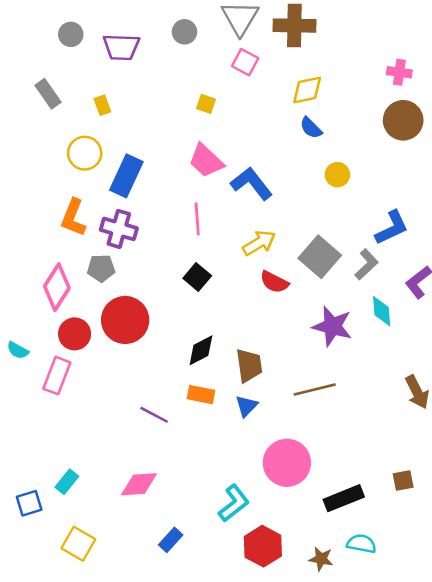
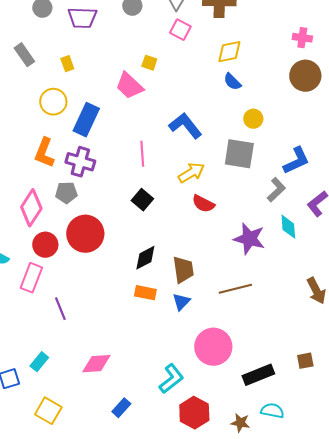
pink trapezoid: (206, 161) -> (129, 86), moved
gray square: (320, 257) -> (239, 154), moved, turned -32
purple line: (154, 415) -> (60, 309), moved, turned 40

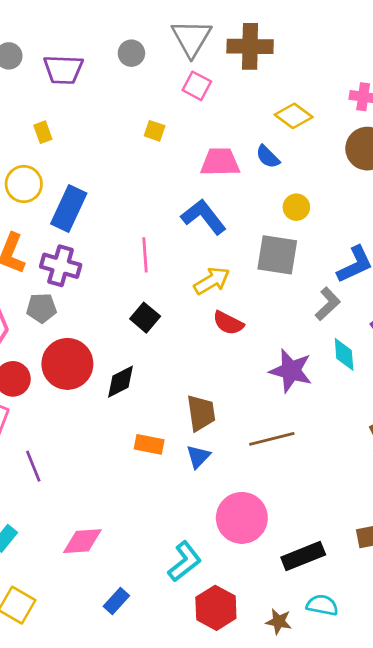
yellow diamond: (229, 52) -> (294, 116), moved, turned 48
pink trapezoid: (129, 86) -> (220, 162), moved, turned 136
black diamond: (145, 258) -> (121, 382), moved

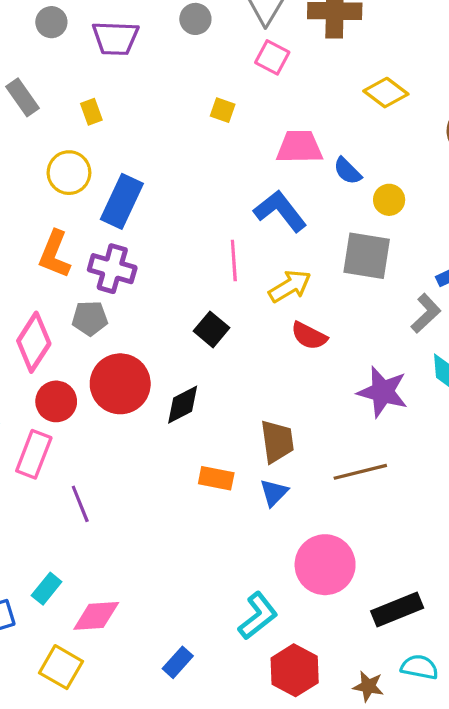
blue semicircle: (268, 157) -> (347, 171), moved
pink line: (145, 255) -> (234, 261), moved
pink diamond: (82, 541) -> (96, 616), moved

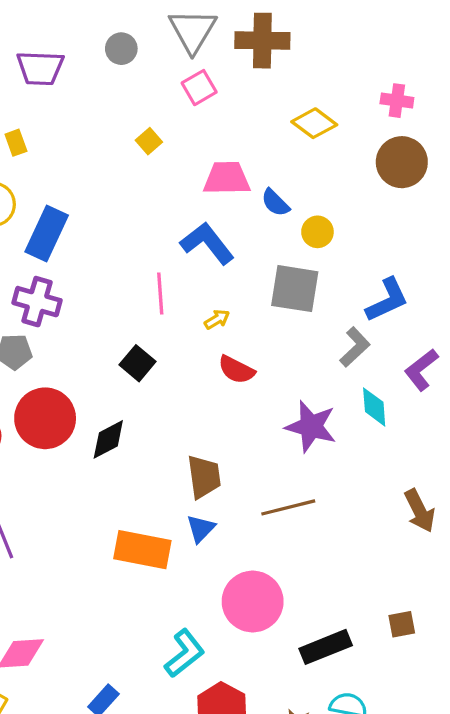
pink square: (272, 57) -> (199, 88), turned 32
yellow square: (223, 110) -> (149, 141), turned 30
yellow arrow: (290, 286) -> (217, 319), size x0.6
orange rectangle: (216, 478) -> (142, 550), moved, size x1.6

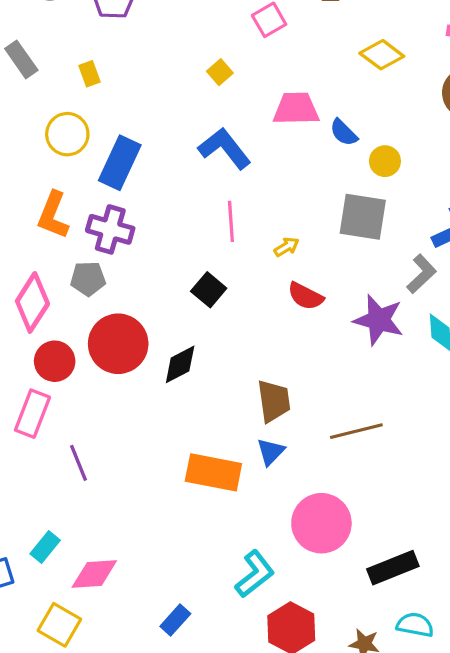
blue L-shape: (207, 243) -> (225, 148), moved
purple star: (311, 426) -> (379, 320), moved

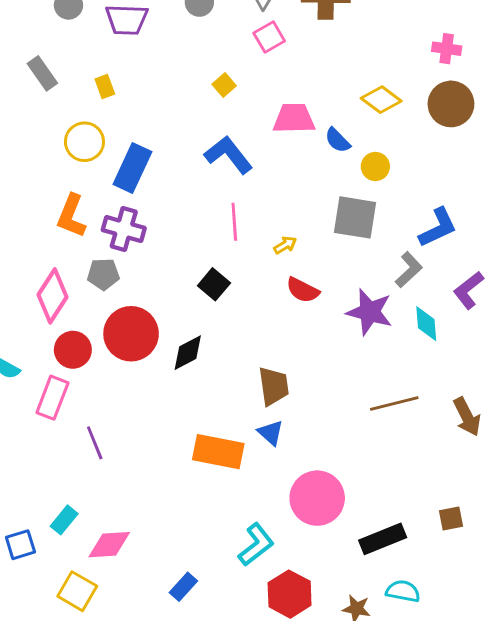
yellow diamond: (382, 55) -> (381, 100), moved
brown line: (356, 431) -> (394, 404), moved
blue triangle: (271, 452) -> (271, 433), turned -32

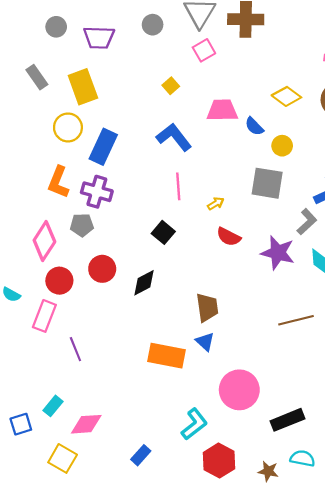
yellow rectangle: (105, 86) -> (83, 87), size x2.0
red circle: (131, 334) -> (102, 269), size x0.7

